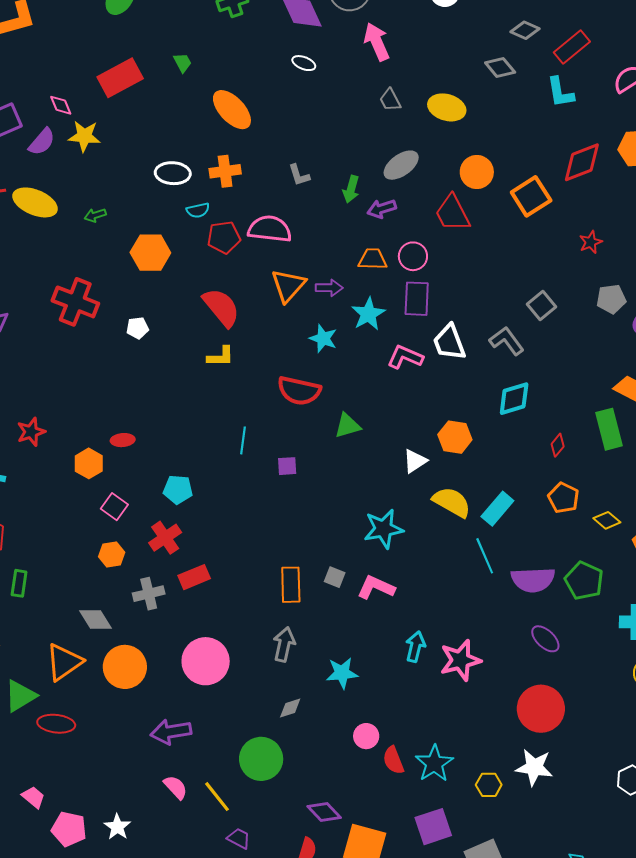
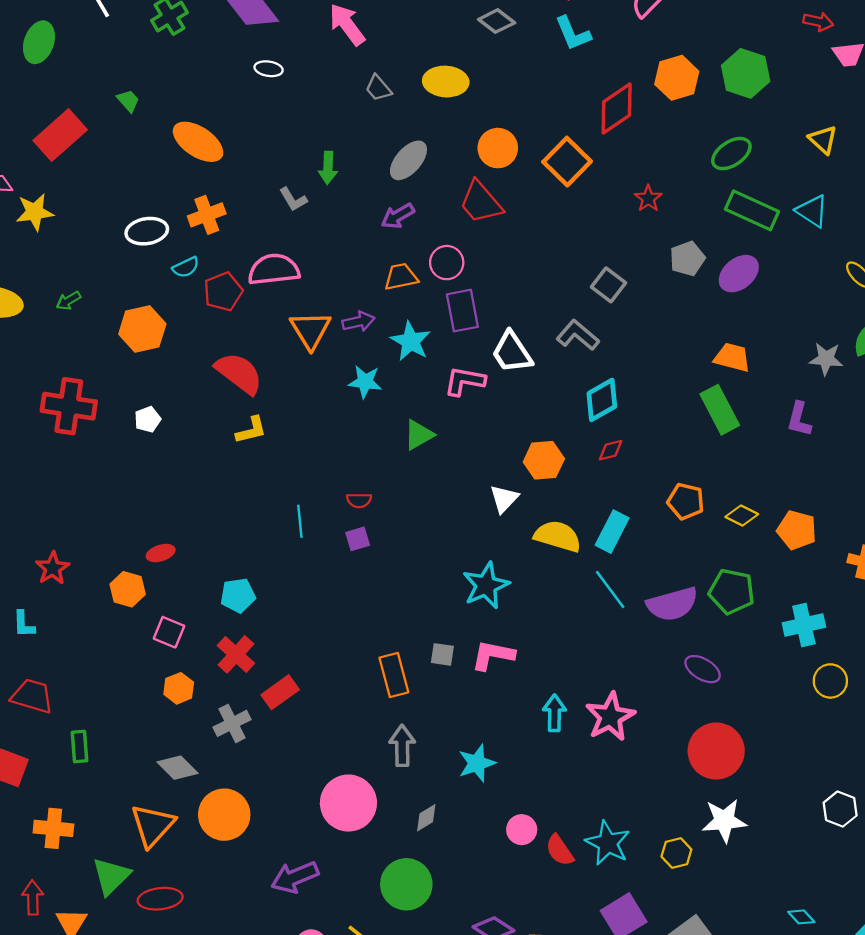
green arrow: (351, 189) -> (328, 168), moved
red semicircle: (299, 391) -> (359, 500), moved, size x0.5
green triangle: (347, 426) -> (419, 435), moved
red diamond: (558, 445) -> (611, 450), moved, turned 50
pink circle: (206, 661) -> (348, 803), moved

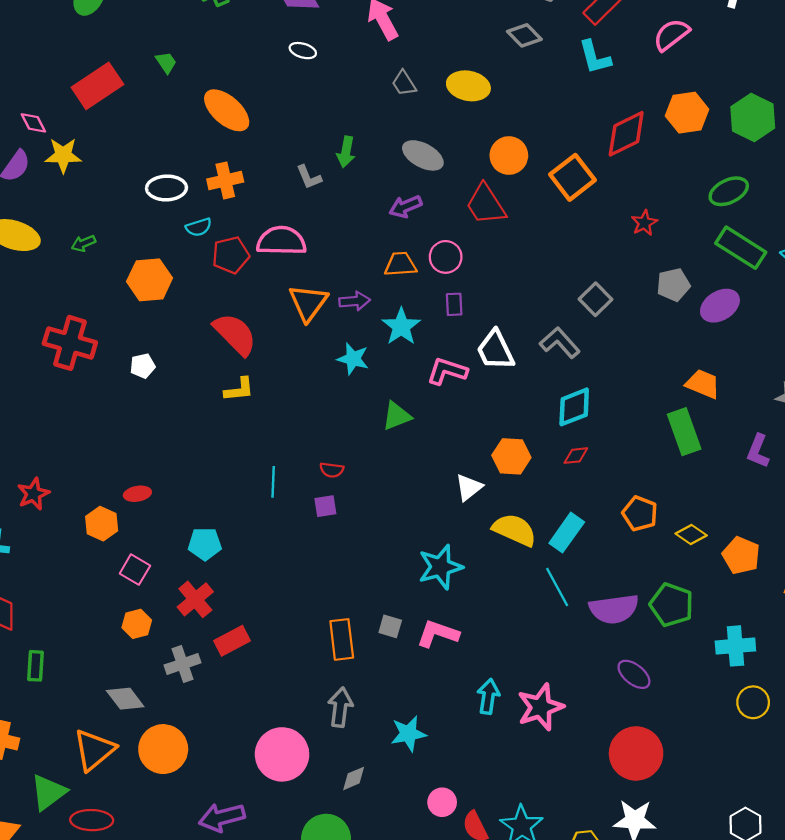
gray ellipse: (408, 160) -> (423, 155), turned 69
purple rectangle: (462, 311) -> (454, 304), size x0.6

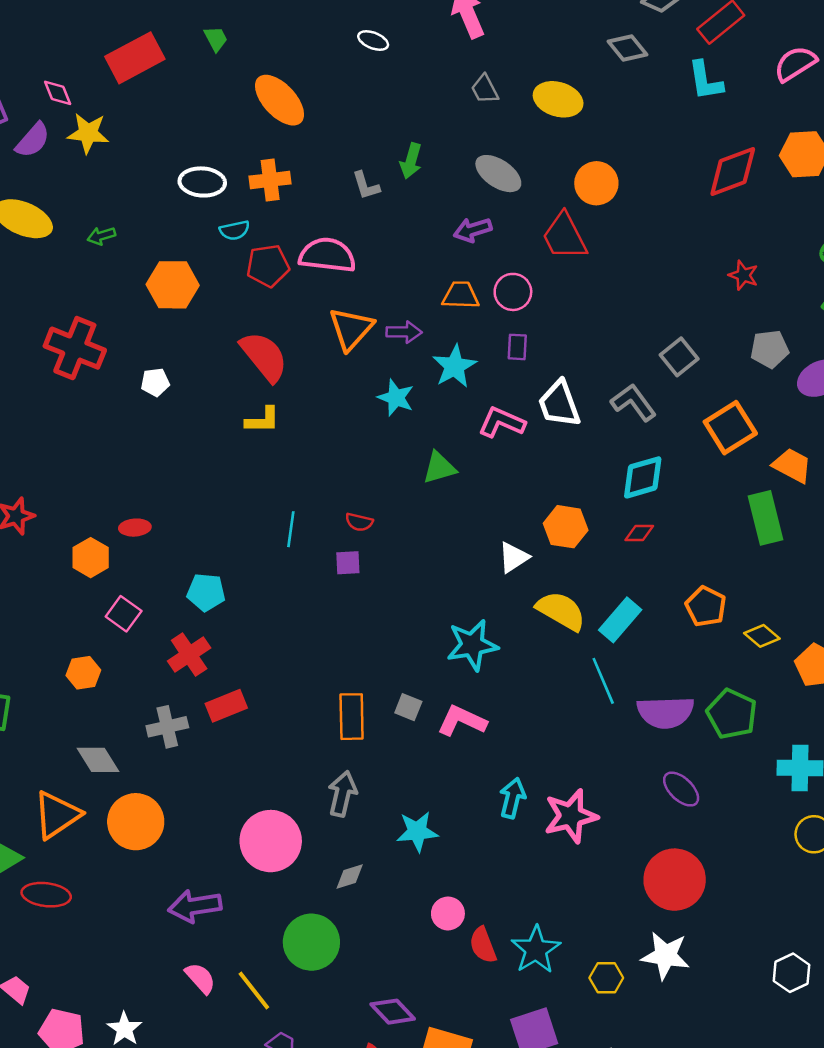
orange square: (572, 177) -> (730, 428), moved
red star: (644, 223) -> (743, 275), turned -30
orange hexagon: (137, 624) -> (83, 673), moved

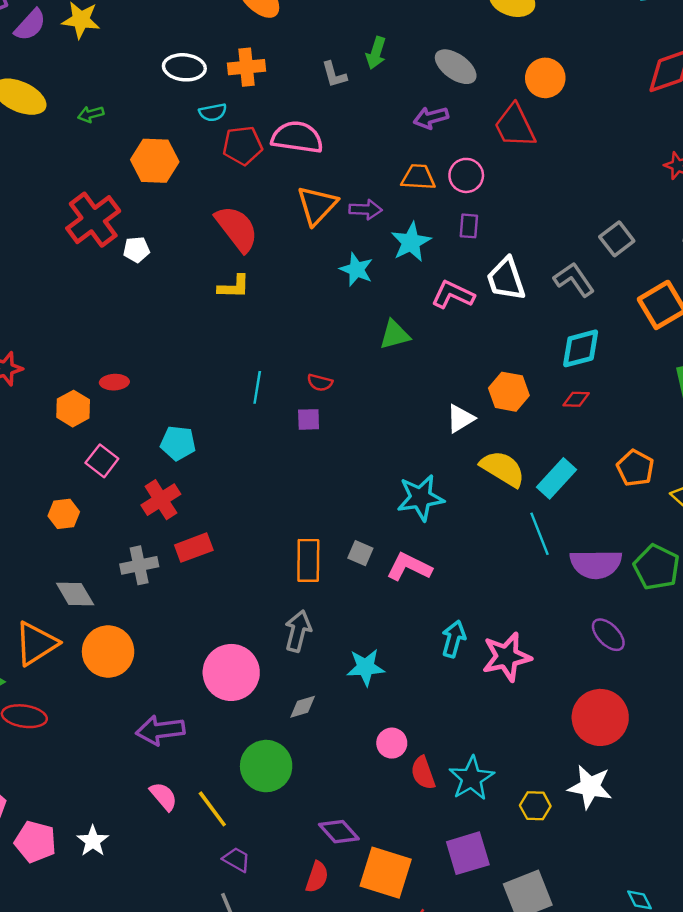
red cross: (75, 348) -> (93, 220), moved, turned 30

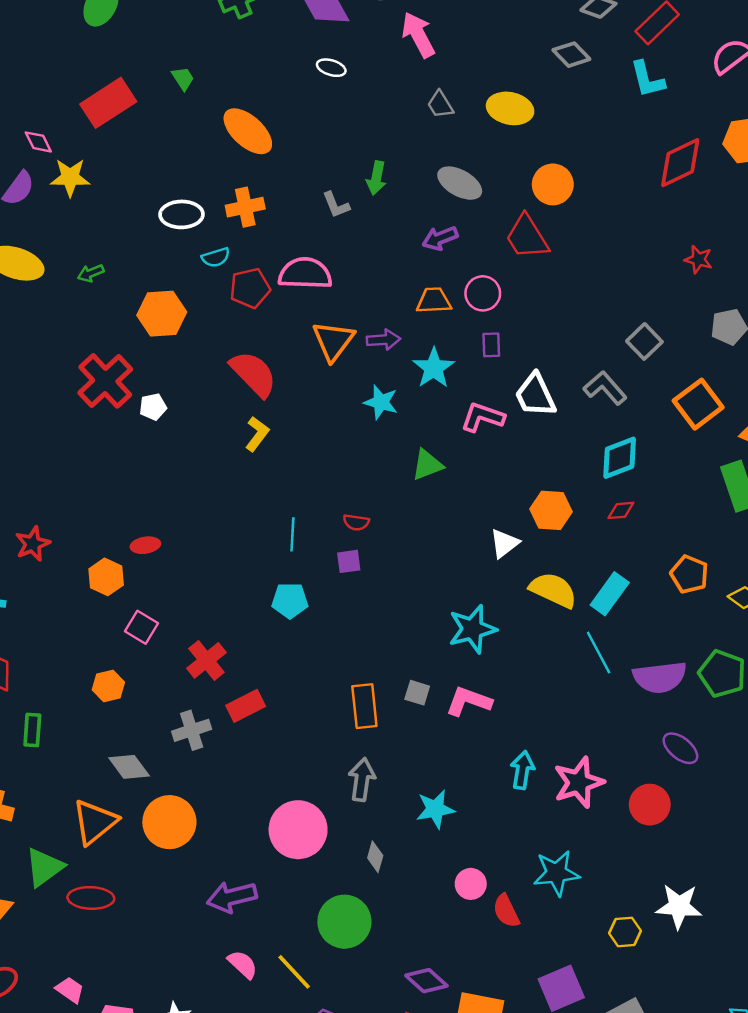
yellow L-shape: (234, 287) -> (257, 434), turned -48
cyan pentagon: (178, 443) -> (290, 601), moved
gray diamond: (303, 707) -> (375, 857), turned -52
red circle: (600, 717) -> (650, 805), moved, size x0.7
cyan star: (471, 778) -> (556, 873), moved, turned 30

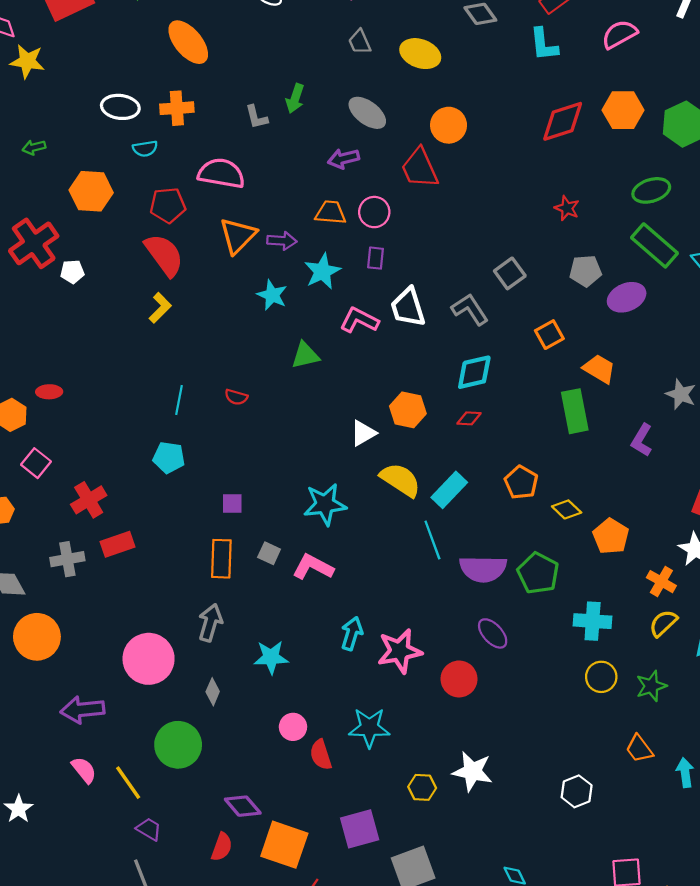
red pentagon: (250, 288) -> (168, 205), moved
orange square: (698, 404) -> (549, 335), size x0.7
purple square: (349, 561) -> (232, 503), moved

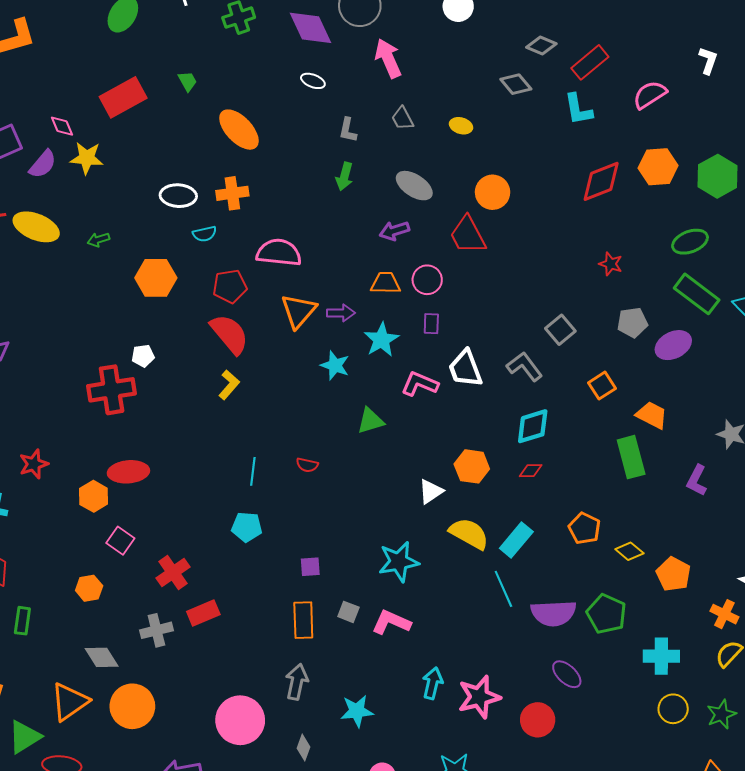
yellow ellipse: (420, 54) -> (461, 126), size x0.6
gray L-shape: (256, 117) -> (348, 130), moved, turned 30
red cross: (34, 243) -> (112, 390), moved, turned 30
red ellipse: (49, 392) -> (128, 472), size x1.6

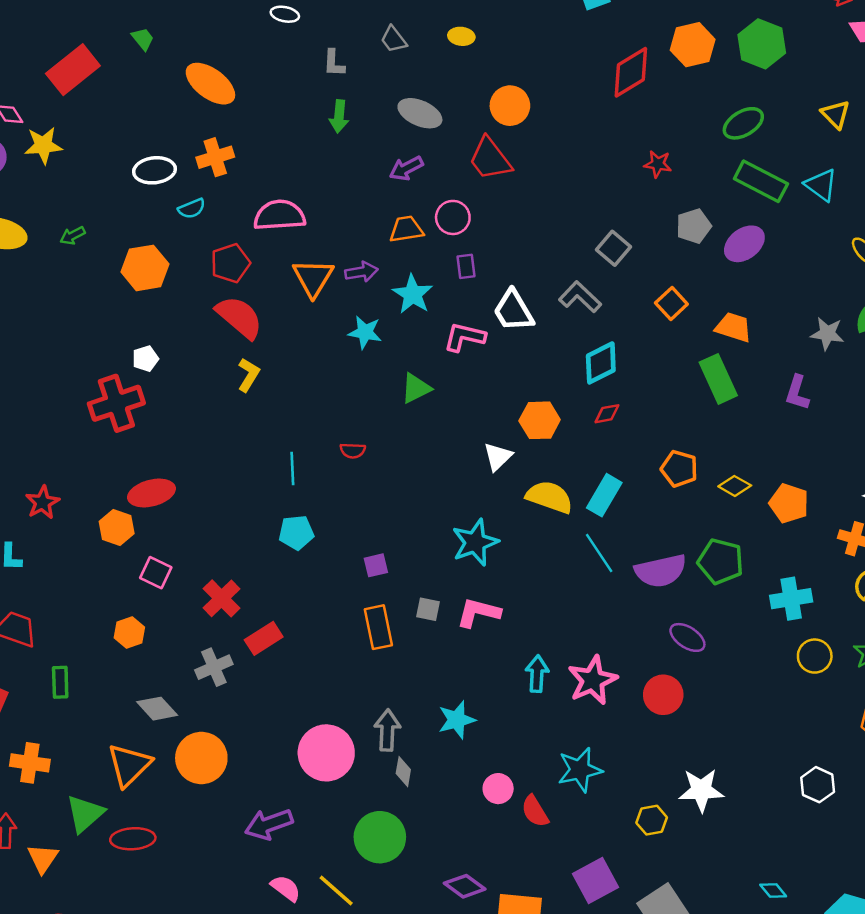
gray arrow: (297, 682) -> (387, 730), moved

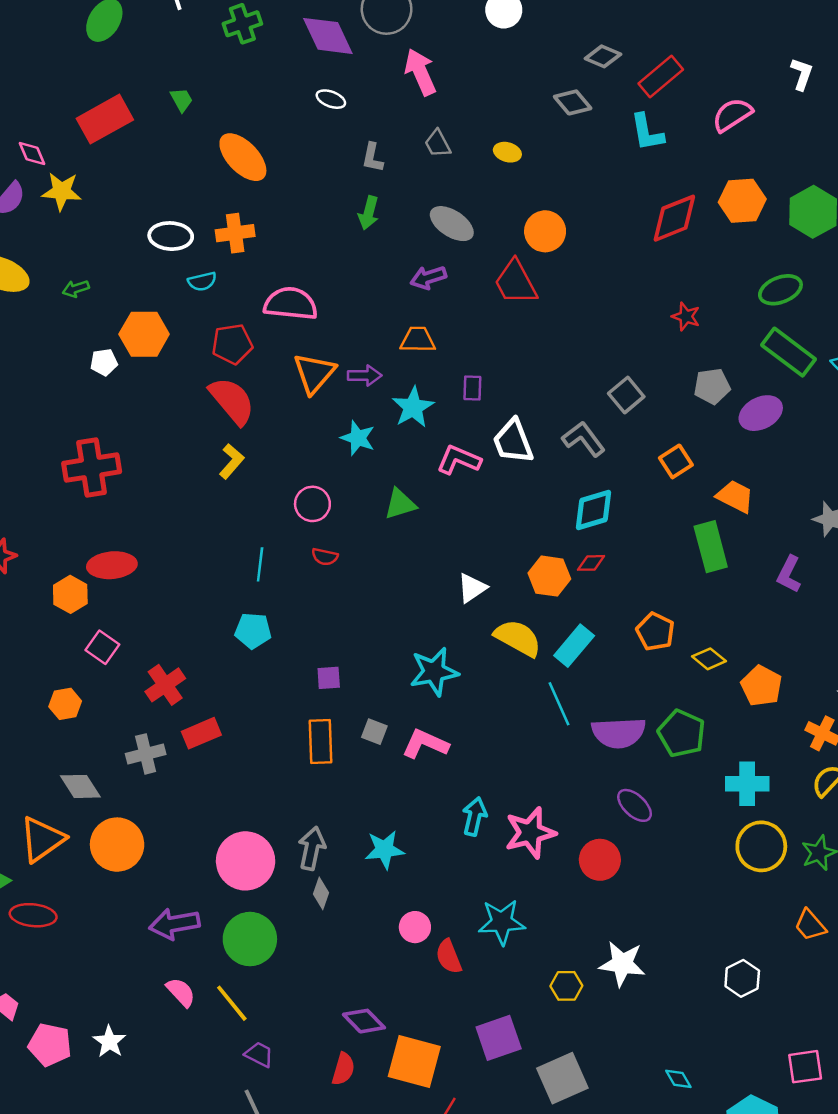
pink circle: (453, 217) -> (312, 504), moved
white pentagon: (145, 359) -> (104, 362), moved
orange hexagon: (540, 420) -> (549, 576), moved
yellow circle: (815, 656) -> (761, 846), size x1.4
green circle: (380, 837) -> (250, 939), moved

